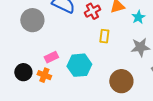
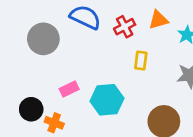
orange cross: (44, 75) -> (54, 123), moved

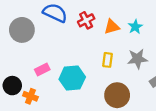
orange triangle: (158, 20) -> (112, 27), moved
yellow rectangle: (141, 61) -> (107, 60), moved

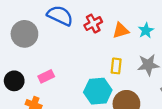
cyan hexagon: (72, 78) -> (98, 91), moved
black circle: (12, 86) -> (14, 81), moved

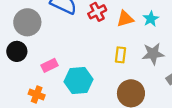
black circle: (14, 81) -> (17, 51), moved
cyan hexagon: (98, 91) -> (79, 81), moved

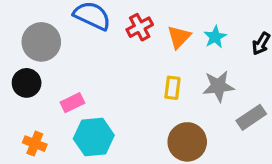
orange triangle: (125, 19) -> (179, 37), turned -30
cyan hexagon: (79, 81) -> (94, 137), moved
orange cross: (37, 94) -> (35, 144), moved

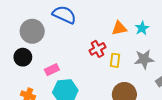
red cross: (140, 27) -> (97, 49), moved
orange triangle: (179, 37) -> (119, 28), turned 35

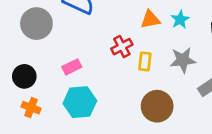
black circle: (23, 57) -> (24, 76), moved
pink rectangle: (52, 70) -> (72, 67), moved

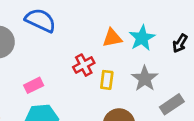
cyan star: (180, 19) -> (142, 38), size x1.4
gray star: (183, 60) -> (145, 79), turned -30

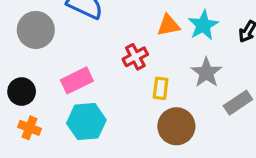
yellow rectangle: (107, 80) -> (161, 88), moved
pink rectangle: (34, 85) -> (77, 80), size x1.4

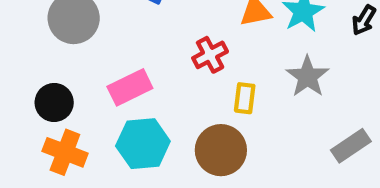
gray rectangle: (238, 103) -> (351, 146), moved
brown circle: (176, 126) -> (221, 150), moved
orange cross: (29, 128) -> (65, 152), size x1.4

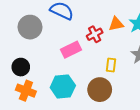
red cross: (210, 55) -> (95, 34), moved
pink rectangle: (130, 87) -> (71, 50), moved

